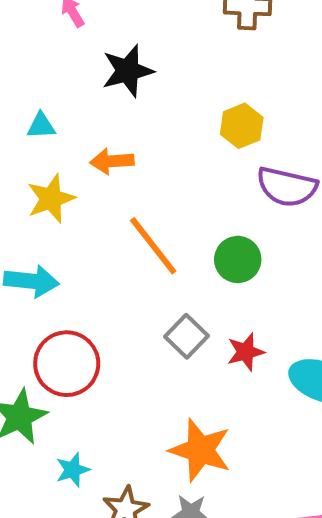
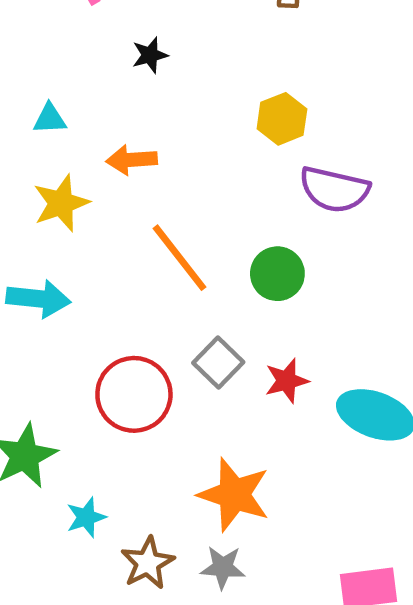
black star: (128, 71) -> (150, 55), size x0.6
red circle: (67, 364) -> (134, 394), moved

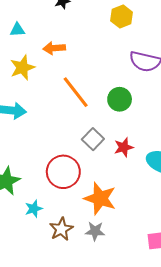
yellow hexagon: (282, 119) -> (122, 16), moved
red circle: (134, 394) -> (63, 172), moved

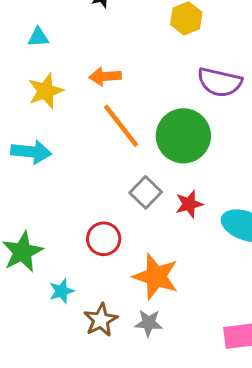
orange arrow: (54, 48) -> (105, 76), moved
green circle: (120, 99) -> (183, 136), size x1.6
red circle: (63, 172) -> (104, 239), size x0.7

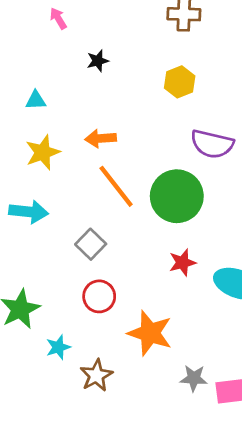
gray square: (146, 192) -> (91, 244), moved
gray star: (149, 323) -> (194, 378), moved

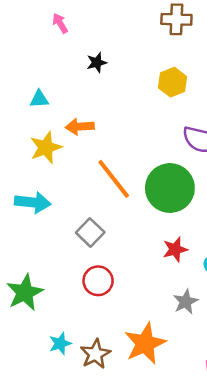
orange arrow: (101, 138) -> (80, 127), moved
orange star: (150, 333) -> (145, 344), moved, turned 30
cyan star: (58, 347) -> (60, 344), moved
gray star: (194, 378) -> (186, 302), moved, turned -30

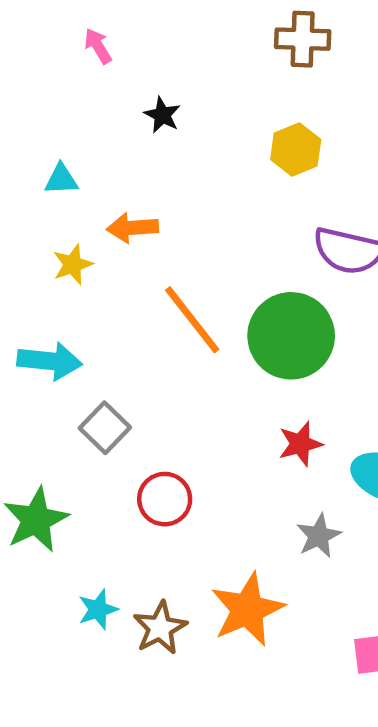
black star: (97, 63) -> (162, 115), turned -30
yellow star: (46, 147) -> (73, 264), size x0.7
gray square: (90, 232) -> (105, 428), moved

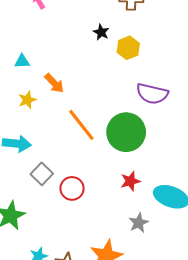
black star: (162, 115) -> (101, 32), moved
orange arrow: (132, 228) -> (54, 83), turned -130
red circle: (165, 499) -> (72, 188), moved

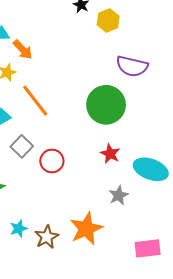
orange arrow: (54, 83) -> (23, 50), moved
orange line: (81, 125) -> (35, 101), moved
red star: (130, 181) -> (110, 154), turned -30

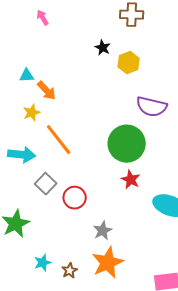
red star: (110, 154) -> (131, 180), moved
gray star: (119, 195) -> (103, 231), moved
brown star: (47, 237) -> (70, 271), size x0.7

